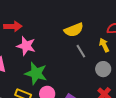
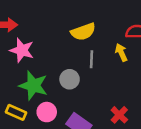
gray line: (81, 51) -> (91, 59), turned 32
gray circle: (103, 69) -> (70, 79), moved

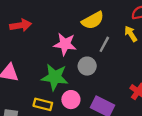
pink star: (22, 50) -> (65, 44), moved
gray line: (91, 59) -> (104, 44), turned 35

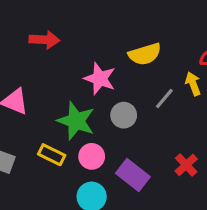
gray line: (104, 44) -> (164, 99), moved

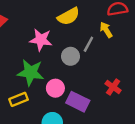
gray circle: (124, 115) -> (71, 56), moved
yellow rectangle: (52, 155) -> (19, 99), turned -36
pink circle: (92, 156) -> (55, 88), moved

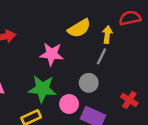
yellow arrow: (106, 30) -> (107, 35), moved, turned 42
gray circle: (71, 56) -> (89, 83), moved

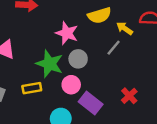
yellow arrow: (107, 35) -> (125, 28), turned -77
gray circle: (89, 83) -> (78, 59), moved

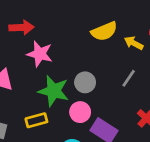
pink star: (67, 33) -> (40, 54), moved
gray line: (114, 48) -> (129, 78), moved

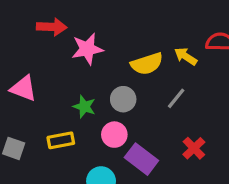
yellow semicircle: (104, 31) -> (147, 64), moved
pink star: (40, 54) -> (87, 49), moved, turned -30
green star: (54, 91) -> (84, 107), size x0.6

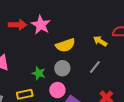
pink star: (87, 49) -> (41, 25), moved, turned -30
yellow semicircle: (147, 64) -> (65, 45), moved

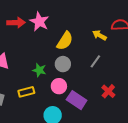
yellow semicircle: (65, 45) -> (65, 41), turned -36

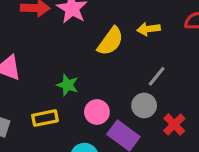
yellow arrow: (100, 35) -> (149, 29), moved, turned -40
gray circle: (63, 64) -> (144, 105), moved

